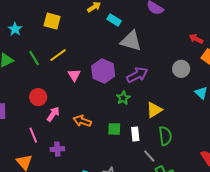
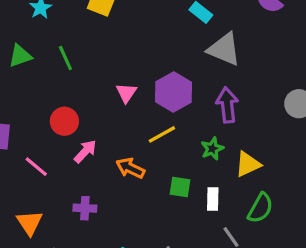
yellow line: (58, 55) -> (162, 134), moved
purple arrow: (137, 75) -> (227, 105), turned -75
green star: (123, 98) -> (212, 149), moved
pink line: (33, 135) -> (36, 167), moved, turned -35
green semicircle: (165, 136) -> (260, 208), turned 30

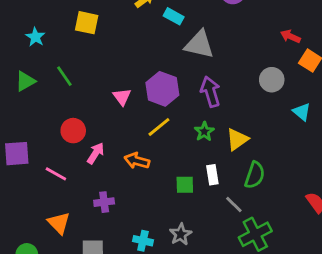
green square: (180, 187) -> (185, 185), moved

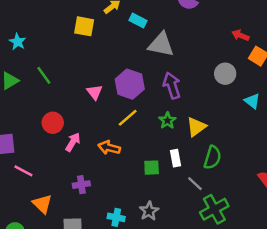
yellow square: (87, 23) -> (84, 26), moved
pink line: (56, 174) -> (23, 171), moved

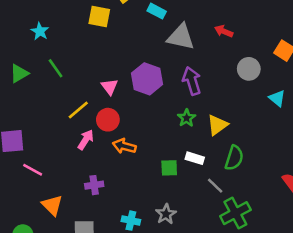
red arrow: (240, 35) -> (224, 31), moved
cyan star: (18, 42) -> (40, 31), moved
yellow line: (128, 118) -> (78, 110), moved
red circle: (53, 123) -> (108, 120), moved
white rectangle: (175, 158) -> (195, 158), turned -63

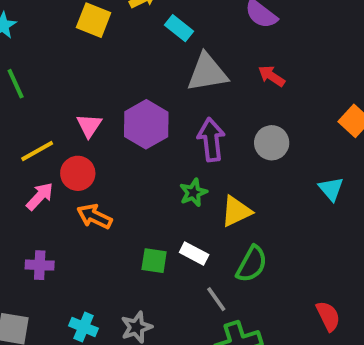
gray triangle: (181, 37) -> (207, 73), turned -32
gray circle: (249, 69) -> (272, 143), moved

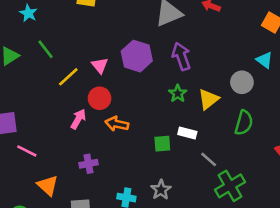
gray circle: (272, 143) -> (242, 82), moved
yellow line: (37, 151) -> (68, 77), moved
cyan triangle: (331, 189) -> (264, 60), moved
green semicircle: (252, 264) -> (244, 123), moved

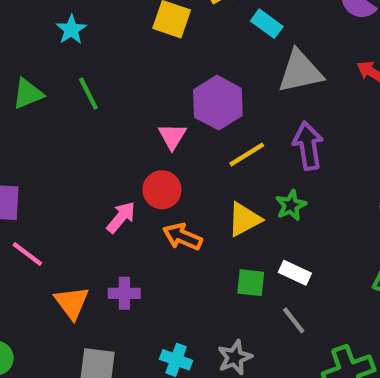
purple hexagon: (137, 56) -> (218, 103), moved
yellow line: (68, 77) -> (247, 155), moved
yellow triangle: (208, 99) -> (244, 219), moved
gray line: (209, 159) -> (294, 320), moved
orange triangle: (48, 185) -> (72, 303), moved

